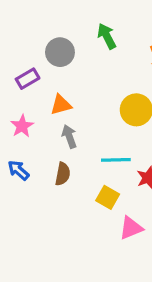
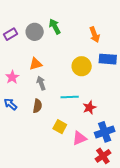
green arrow: (107, 36) -> (55, 26), moved
purple rectangle: (28, 79) -> (11, 34), moved
yellow square: (108, 197) -> (60, 127), moved

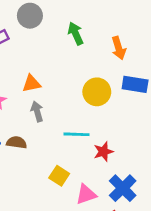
green arrow: (55, 26) -> (76, 33), moved
gray circle: (35, 32) -> (30, 16), moved
brown semicircle: (37, 106) -> (17, 142), moved, turned -96
blue cross: (105, 132) -> (123, 188), turned -30

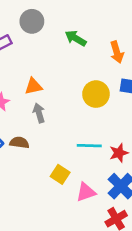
green arrow: (76, 33) -> (76, 38), turned -35
cyan line: (76, 134) -> (89, 146), moved
red star: (103, 152) -> (119, 153), moved

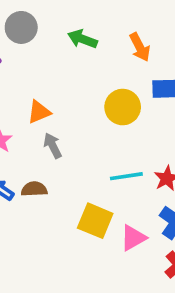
yellow square: (60, 174) -> (95, 221), size x1.4

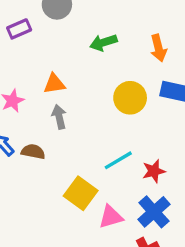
green arrow: (82, 39) -> (103, 43), moved, turned -52
cyan line: (126, 176) -> (118, 160), turned -36

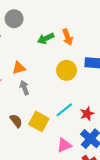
orange arrow: (158, 48) -> (68, 37), moved
brown semicircle: (33, 152) -> (16, 121), moved, turned 48
yellow square: (81, 193) -> (39, 121), moved

